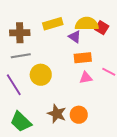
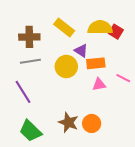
yellow rectangle: (53, 24) -> (64, 27), turned 54
purple triangle: (75, 37) -> (81, 51), moved
yellow circle: (41, 75) -> (66, 66), moved

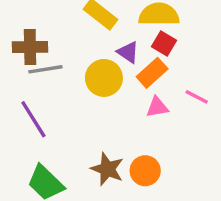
red square: (116, 32) -> (164, 44), moved
brown cross: (29, 37) -> (30, 47), moved
orange rectangle: (96, 63) -> (152, 73), turned -36

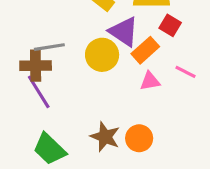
red square: (164, 44) -> (170, 25), moved
brown cross: (30, 47) -> (36, 66), moved
purple triangle: (128, 52) -> (124, 32), size x1.5

